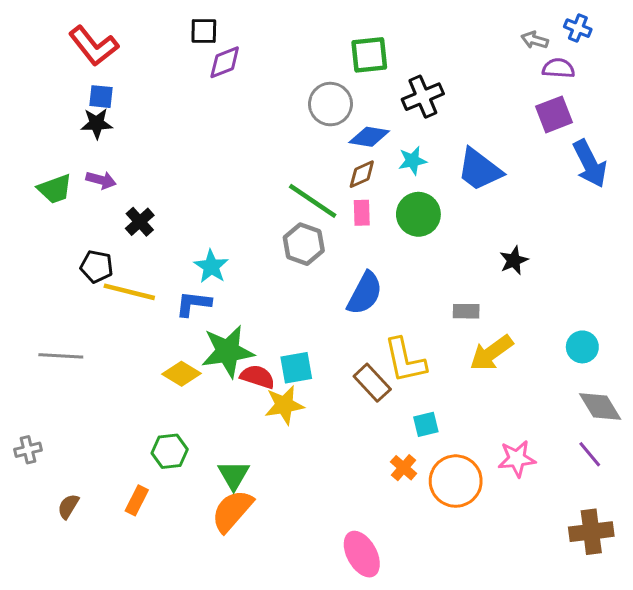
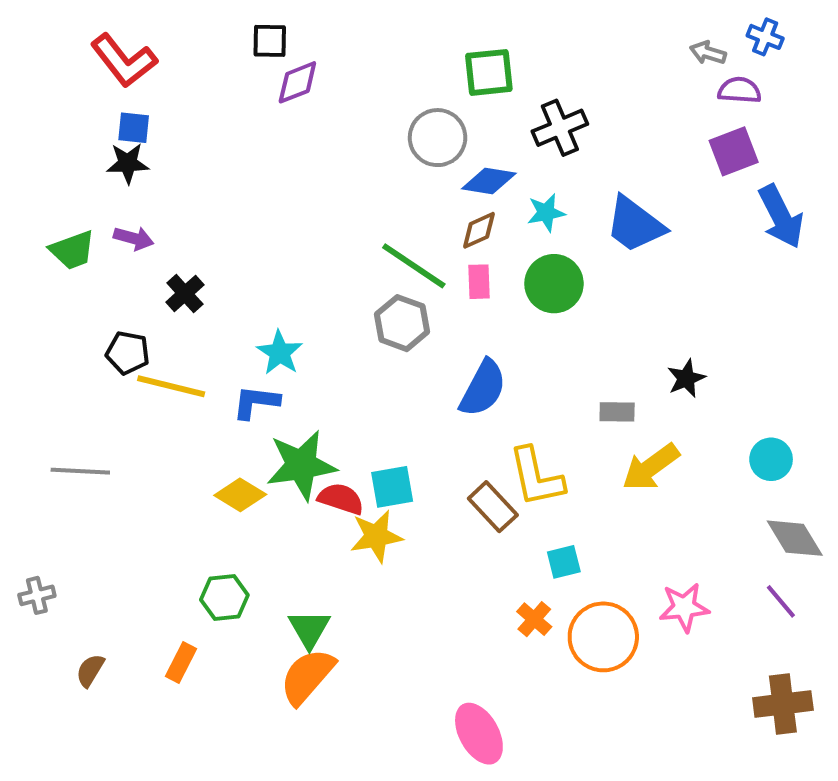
black star: (514, 261) -> (686, 378), moved

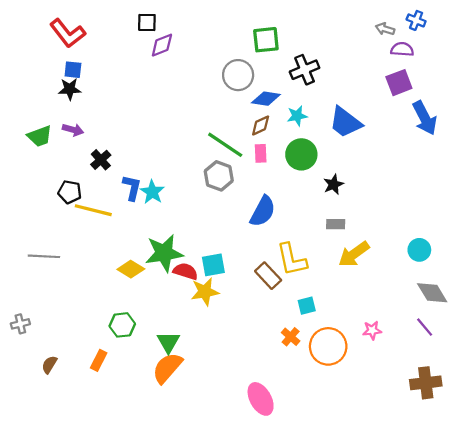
black star: (686, 378) -> (334, 184), moved
blue L-shape: (256, 402) -> (132, 188), moved, turned 96
pink star: (684, 607) -> (372, 330), size x0.7

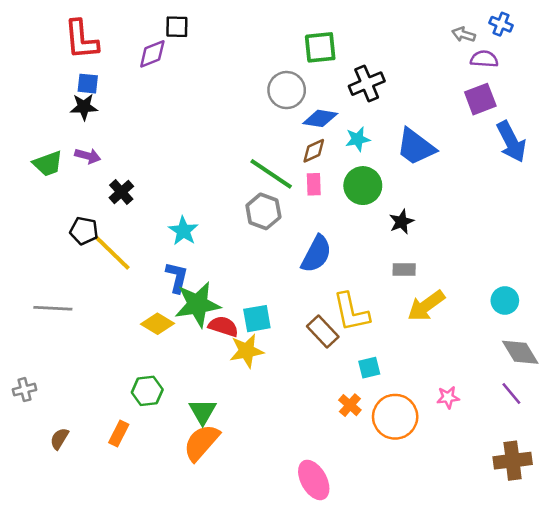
red L-shape: (68, 33) -> (81, 40), turned 33
purple diamond: (162, 45) -> (152, 54), moved
blue L-shape: (132, 188) -> (177, 277), moved
yellow line: (93, 210) -> (112, 253), turned 30

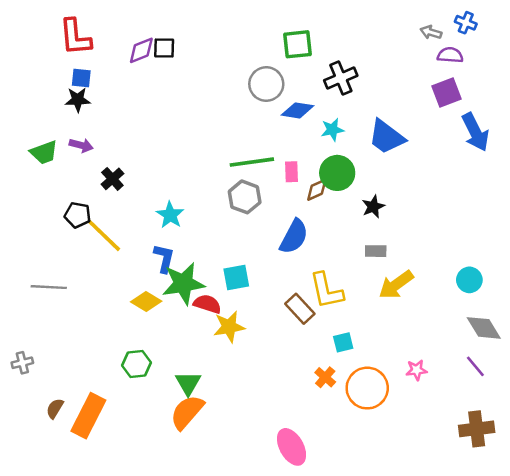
black square: (177, 27) -> (164, 48), moved
brown diamond: (314, 151) -> (317, 190), moved
green line: (271, 174) -> (252, 162), turned -42
cyan square: (257, 319) -> (236, 277), moved
orange rectangle: (119, 434) -> (88, 416), moved, size x1.8

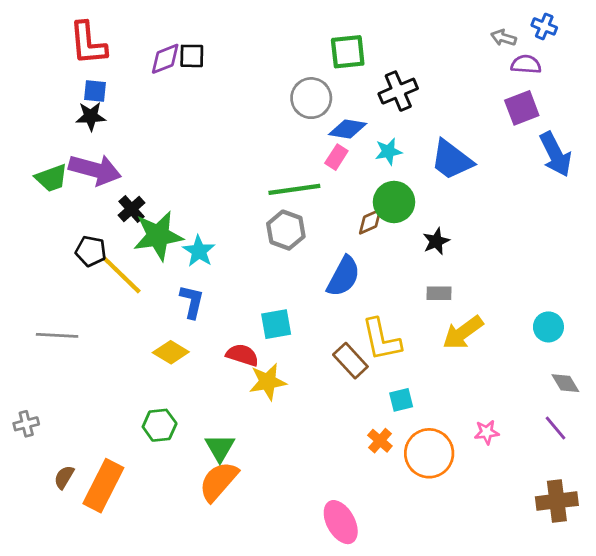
purple arrow: (81, 145) -> (95, 170), size x1.8
pink rectangle: (292, 172) -> (336, 157), moved, turned 35
green star: (183, 283) -> (158, 236), moved
gray diamond: (484, 328) -> (565, 383), size x0.7

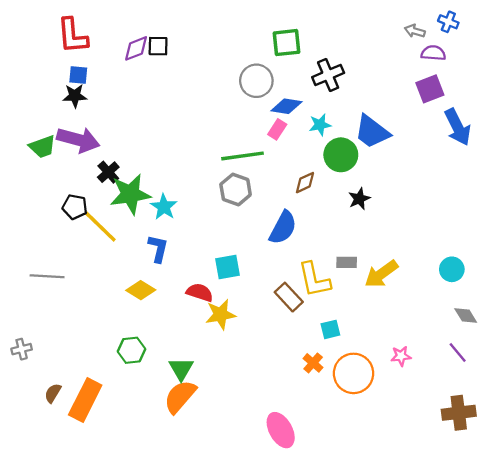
green circle: (394, 202) -> (341, 155), moved
gray rectangle: (439, 293) -> (347, 262), moved

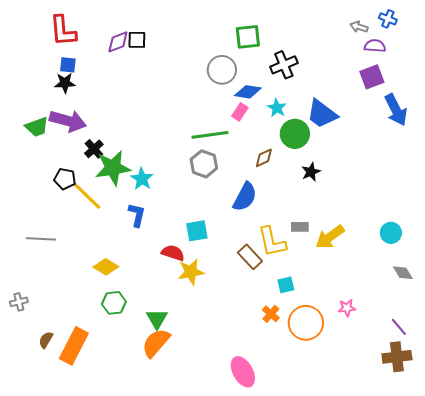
cyan star: (320, 125) -> (277, 108), turned -30
yellow diamond: (141, 290) -> (106, 267), moved
purple line: (458, 353) -> (399, 327), moved

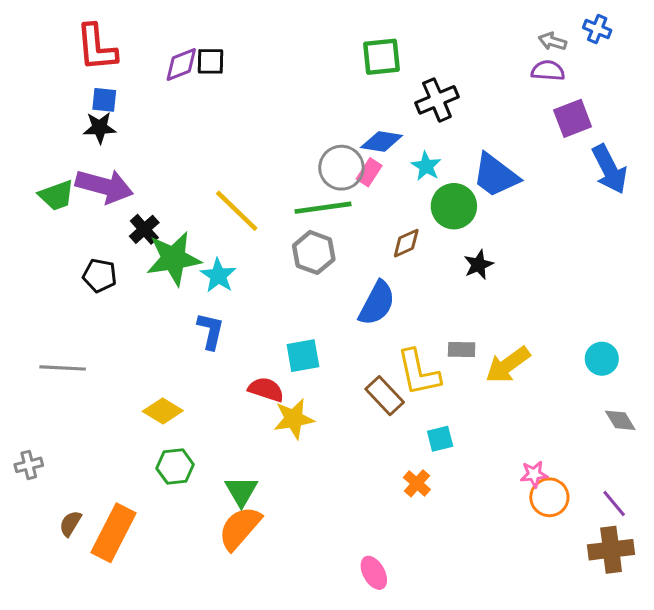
purple semicircle: (375, 46) -> (548, 71), moved
gray circle: (222, 70) -> (341, 168), moved
yellow line: (87, 196) -> (237, 211), moved
orange circle: (306, 323) -> (549, 497), moved, size x0.7
pink ellipse: (243, 372) -> (374, 573), size x0.7

